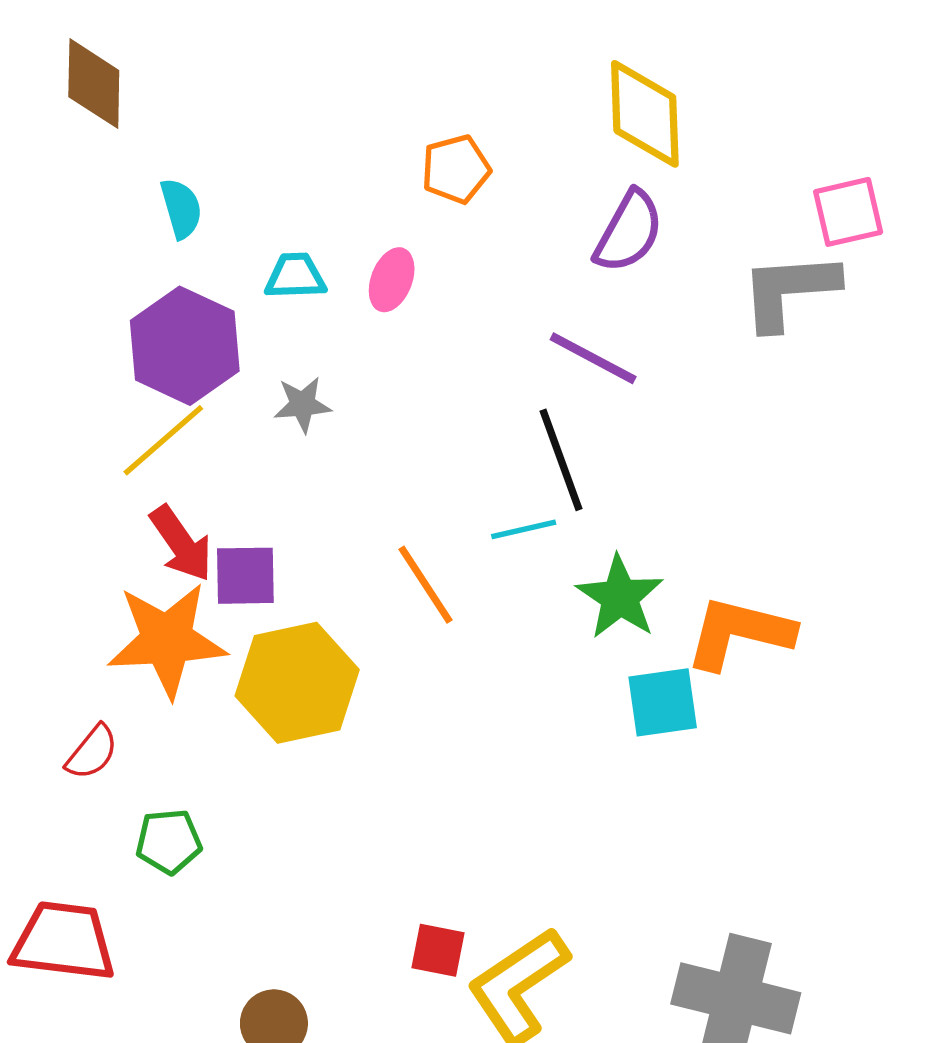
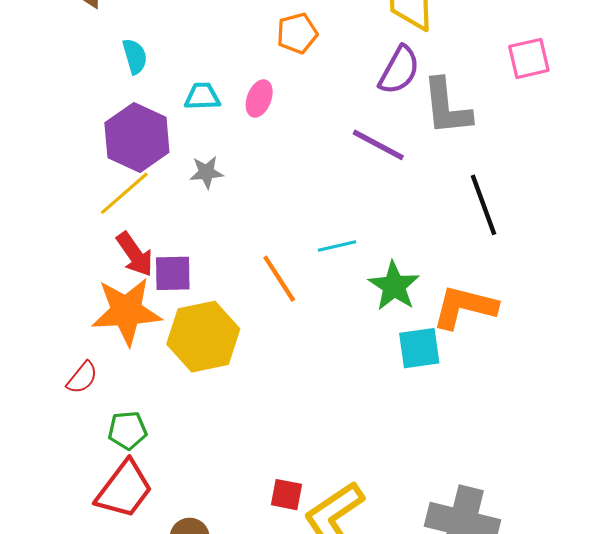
gray L-shape: (789, 290) -> (447, 107), moved, turned -92
black line: (561, 460) -> (484, 205), moved
red trapezoid: (63, 941) -> (124, 489), moved, turned 120

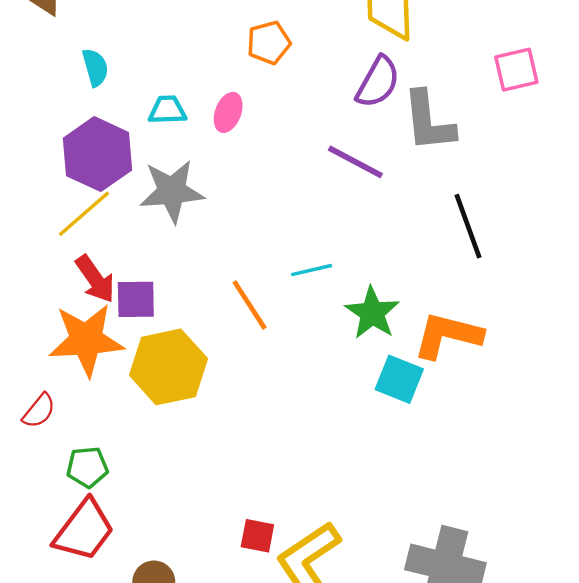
gray star: (206, 172) -> (172, 191), size x1.8
cyan square: (419, 348) -> (399, 379), turned 30

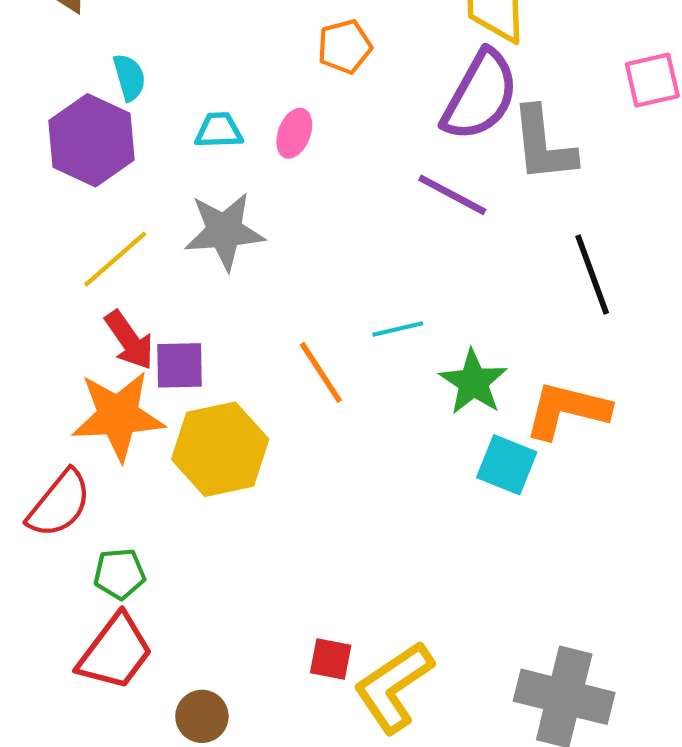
purple semicircle: (378, 82) -> (480, 95), size x1.4
purple hexagon: (98, 154) -> (91, 140), moved
red semicircle: (39, 411) -> (59, 504), size x1.6

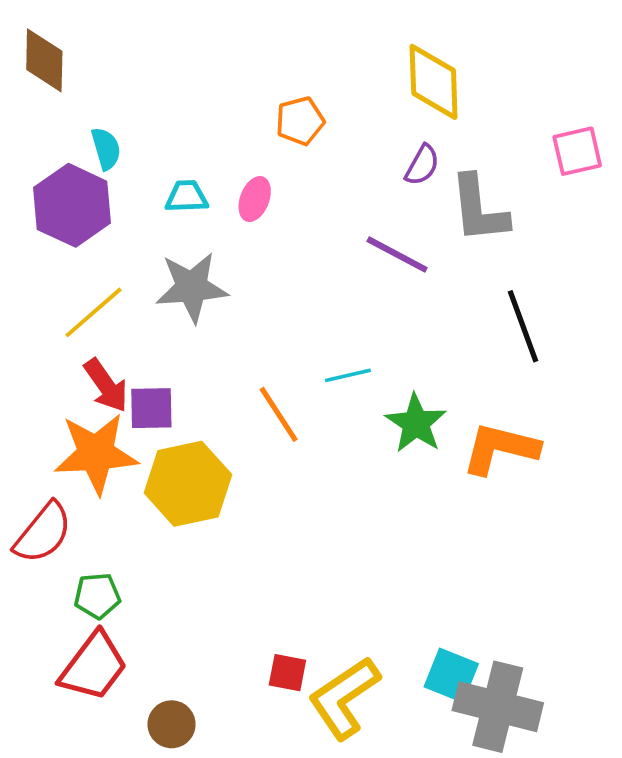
purple semicircle: (480, 95) -> (422, 165), size x0.5
cyan square: (507, 465) -> (451, 675), moved

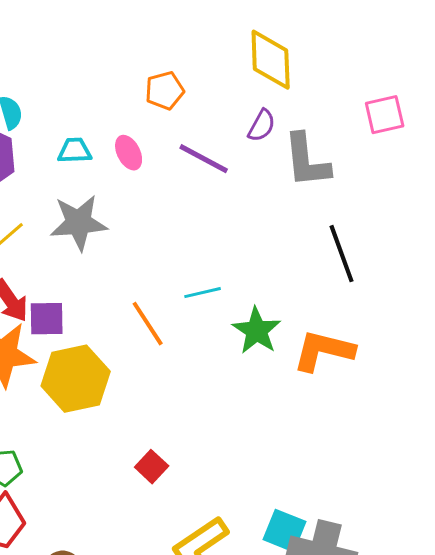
pink ellipse: (255, 199) -> (129, 153), turned -48
purple line: (397, 254) -> (204, 159), moved
red square: (287, 673) -> (152, 467), moved, turned 32

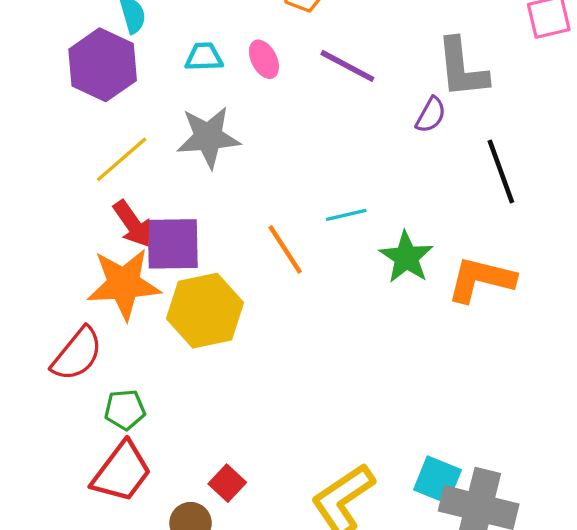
purple semicircle: (262, 126) -> (431, 115), moved
purple square: (47, 319) -> (173, 244), size x1.4
red square: (152, 467) -> (227, 483), moved

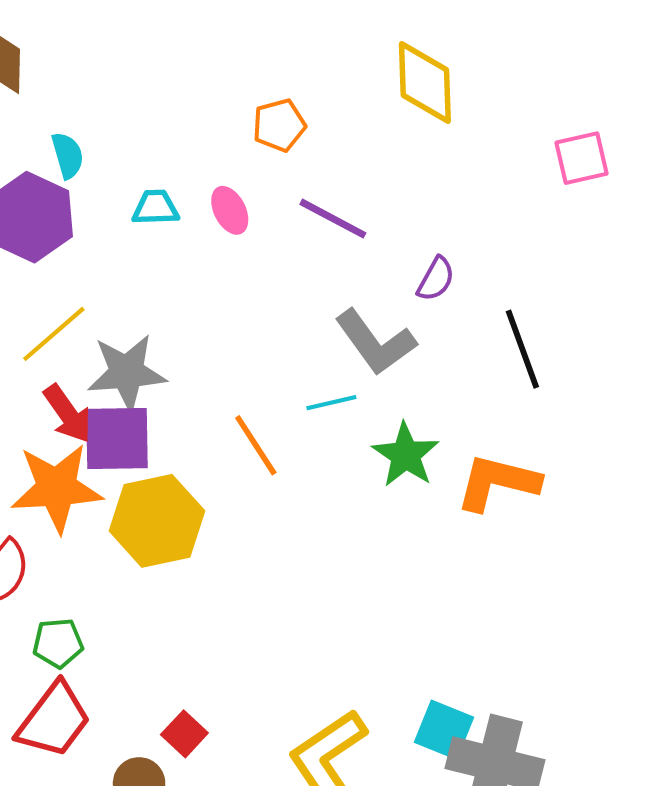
gray L-shape: (462, 68) -> (375, 342), moved, turned -30
gray star: (208, 137) -> (127, 372), moved

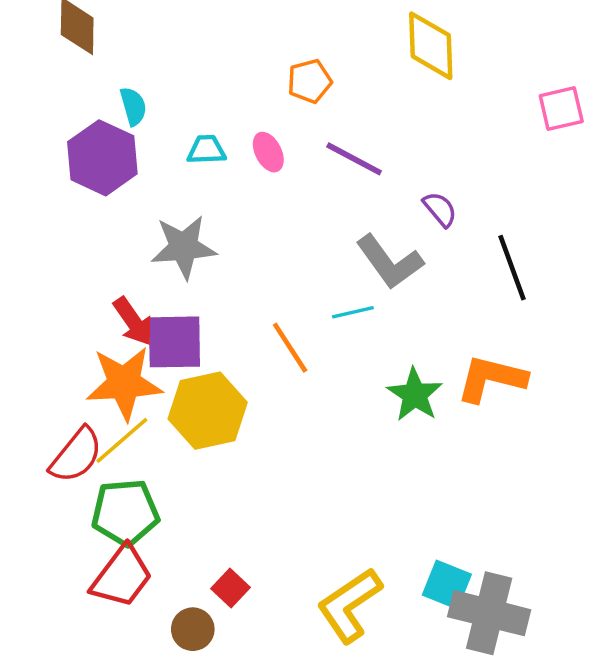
purple semicircle: (436, 279) -> (440, 209), turned -69
yellow line: (54, 334) -> (122, 440), moved
gray star: (127, 372) -> (184, 247), moved
green star: (406, 455) -> (415, 395), moved
green pentagon: (58, 643) -> (125, 512), size x1.6

